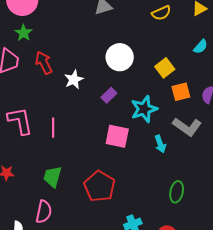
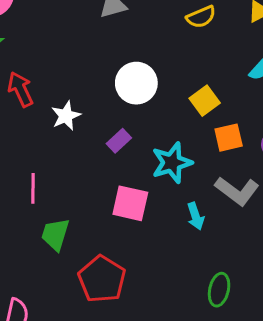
green trapezoid: (52, 177) -> (55, 234), moved

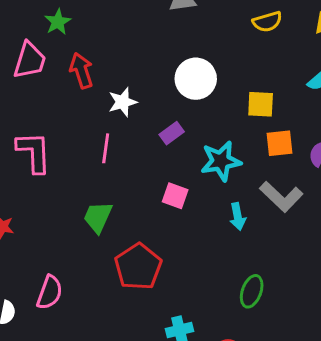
yellow square: (205, 101) -> (261, 104), turned 32
pink line: (33, 188) -> (106, 148), moved
pink square: (130, 203) -> (175, 196), size x0.7

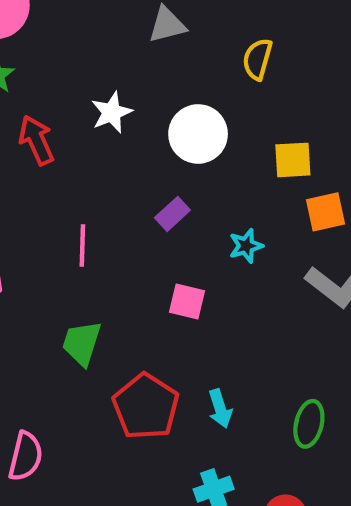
yellow semicircle: (267, 22) -> (257, 59), moved, turned 128
white star: (123, 102) -> (112, 112), moved
cyan star: (221, 161) -> (246, 246), size x0.6
cyan arrow: (238, 216) -> (220, 409), moved

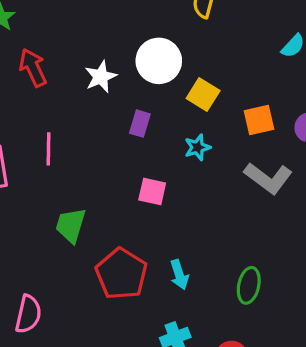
white star: (112, 112) -> (101, 77), moved
yellow square: (293, 160) -> (203, 94), moved, turned 36
purple rectangle: (172, 214) -> (140, 124), turned -30
pink line: (82, 245) -> (48, 149), moved

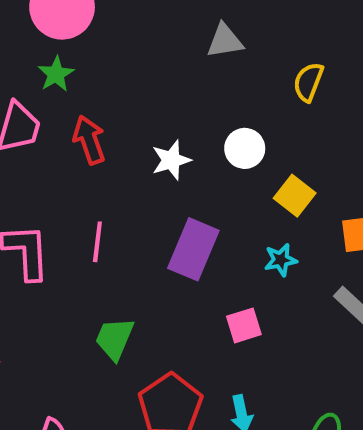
white circle: (159, 61) -> (245, 148), size x0.7
purple rectangle: (140, 124) -> (193, 249), moved, size x1.8
pink square: (152, 192) -> (244, 325), moved, turned -36

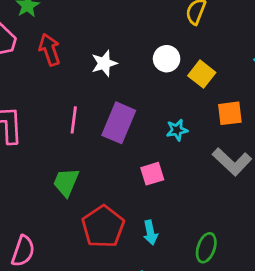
white circle: (245, 148) -> (167, 59), moved
yellow square: (295, 196) -> (202, 74), moved
pink line: (97, 242) -> (74, 120), moved

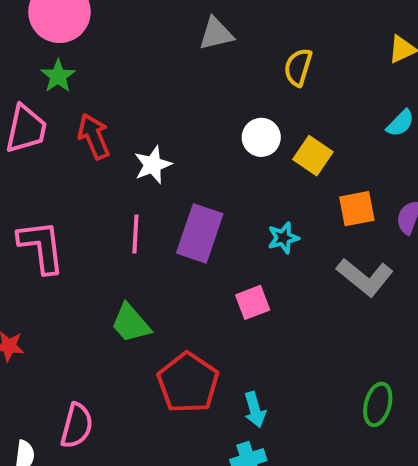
white star: (104, 63) -> (153, 165), moved
green trapezoid: (66, 182) -> (131, 323), turned -60
cyan arrow: (150, 233) -> (255, 410), moved
green ellipse: (206, 248) -> (378, 404), moved

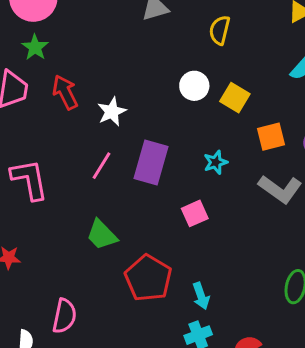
pink line: (135, 234) -> (101, 166), turned 32

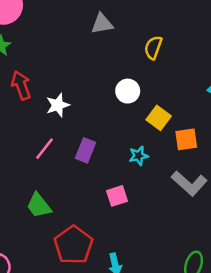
yellow square: (235, 98) -> (159, 118), moved
purple rectangle: (151, 163) -> (86, 150), size x0.7

